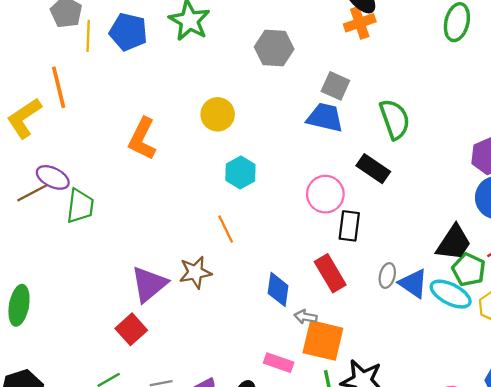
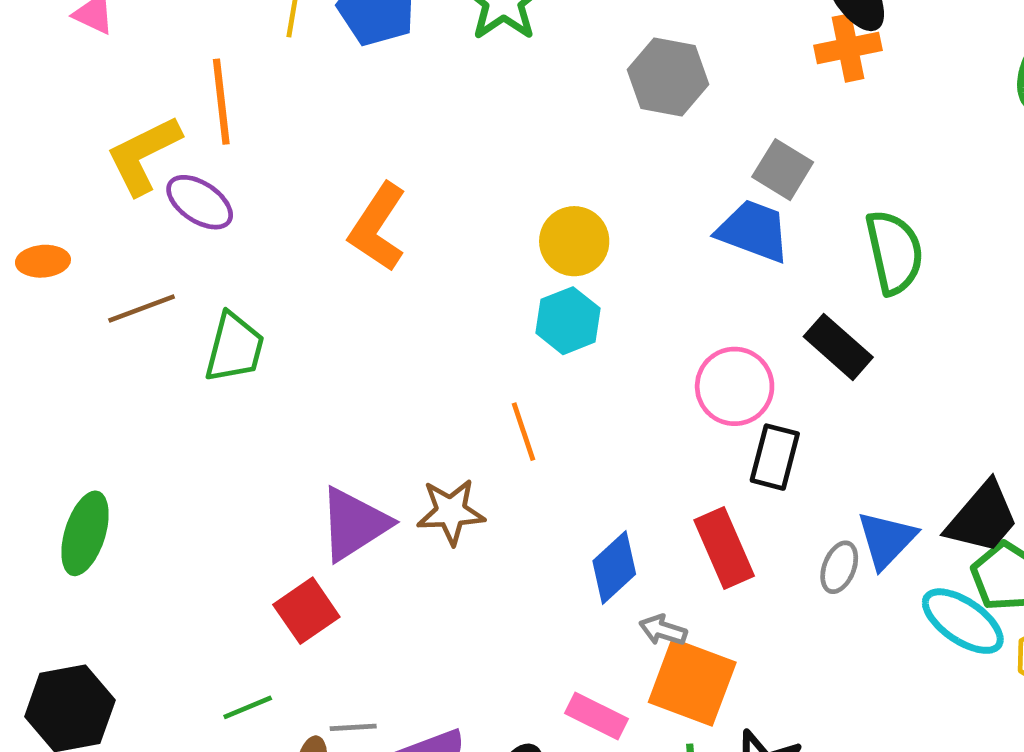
yellow circle: (218, 114) -> (574, 241), moved
purple ellipse: (53, 177) -> (200, 202), moved
blue triangle: (413, 283) -> (886, 540), moved, turned 32
blue diamond: (278, 289) -> (614, 567), turned 32

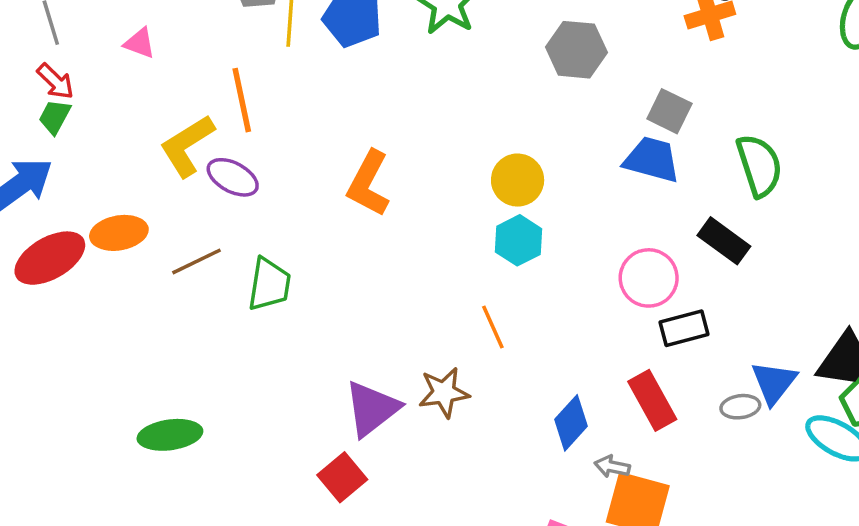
orange ellipse: (43, 261) -> (119, 233), size x1.4
black rectangle: (775, 457) -> (684, 328), turned 66
green ellipse: (85, 533) -> (170, 435), turned 70
gray ellipse: (839, 567) -> (740, 407), turned 66

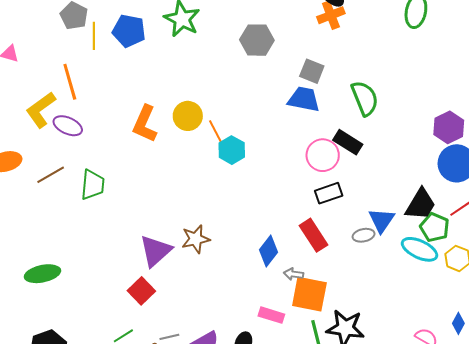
yellow circle: (518, 180) -> (188, 116), moved
pink circle: (649, 278) -> (323, 155), moved
orange line: (493, 327) -> (216, 132), moved

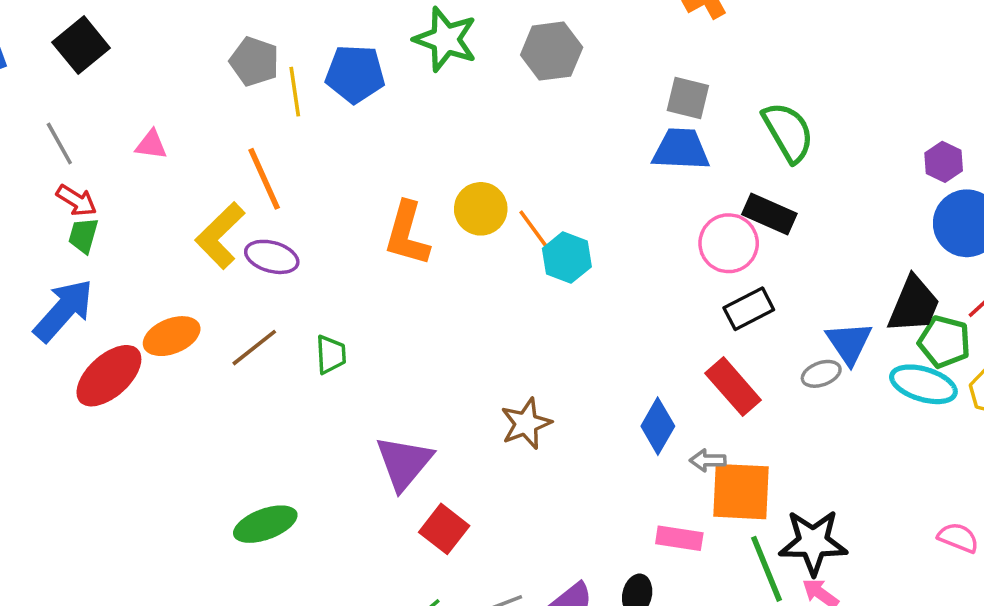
gray hexagon: (257, 40) -> (552, 51), moved
purple hexagon: (449, 127) -> (944, 162), size x0.7
green trapezoid: (93, 185) -> (331, 355), size x0.7
purple triangle: (156, 251) -> (404, 463), moved

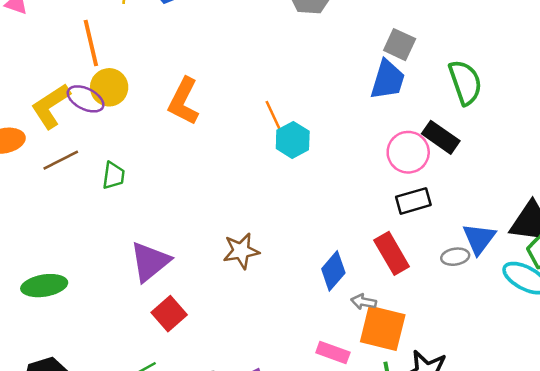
blue trapezoid: (681, 149) -> (388, 80), turned 93
yellow circle: (481, 209) -> (109, 87), moved
yellow L-shape: (220, 236) -> (51, 106), moved

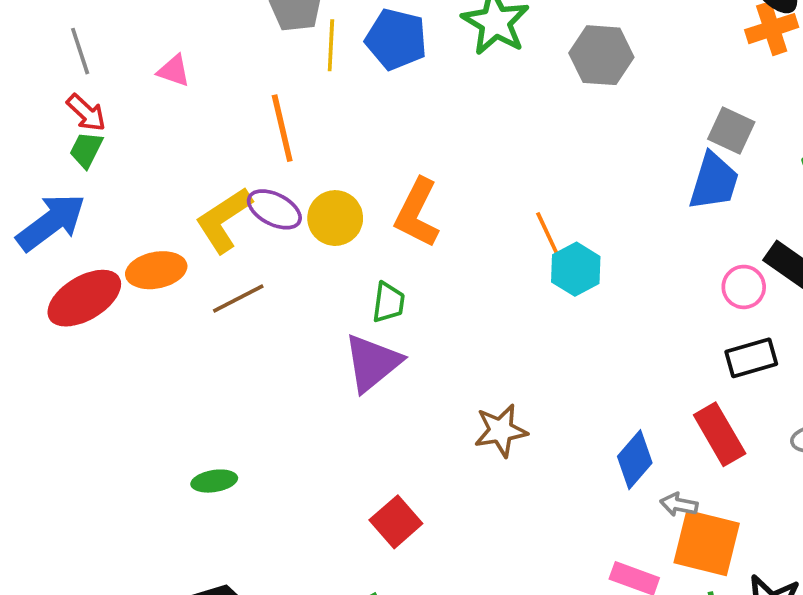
yellow circle: (109, 87) -> (335, 218), moved
pink circle: (408, 152) -> (744, 287), size x0.7
green trapezoid: (114, 176) -> (388, 302), moved
purple triangle: (150, 262) -> (372, 363), moved
green ellipse: (44, 286) -> (214, 481), size x0.7

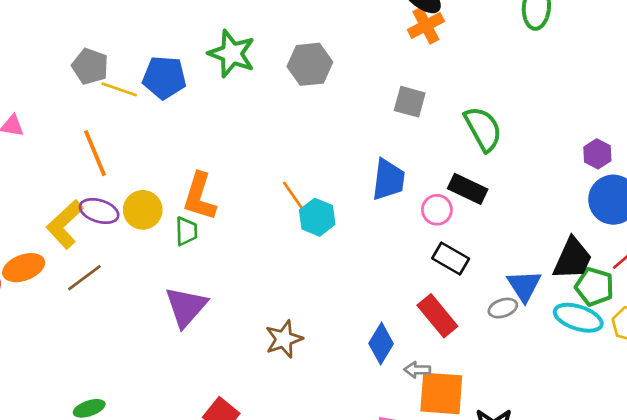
yellow line: (331, 45) -> (119, 89), turned -64
blue trapezoid: (714, 182) -> (388, 180), moved
green trapezoid: (388, 302) -> (186, 231), moved
black rectangle: (751, 358) -> (451, 259), turned 56

